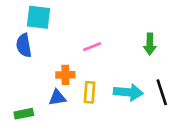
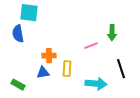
pink line: (92, 47) -> (91, 46), moved
cyan arrow: (128, 92) -> (96, 84), moved
green rectangle: (24, 114) -> (18, 85), turned 40

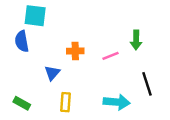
orange cross: (49, 56) -> (75, 51), moved
yellow rectangle: (67, 69) -> (66, 102), moved
blue triangle: (43, 73) -> (52, 73), moved, turned -40

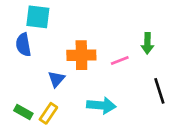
orange cross: (75, 51) -> (81, 55), size x1.5
yellow rectangle: (66, 102) -> (48, 113), moved, turned 30
cyan arrow: (117, 102) -> (101, 105), moved

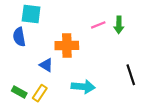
green arrow: (147, 43) -> (119, 25), moved
pink line: (120, 61) -> (98, 25), moved
blue triangle: (56, 79) -> (46, 65), turned -40

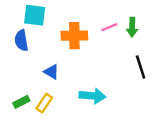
orange cross: (67, 45) -> (74, 36), moved
black line: (131, 75) -> (141, 67), moved
green rectangle: (19, 92) -> (21, 102), turned -56

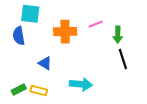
green arrow: (132, 27) -> (118, 35), moved
yellow rectangle: (44, 103) -> (39, 91), turned 70

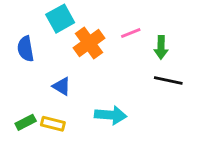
cyan square: (30, 14) -> (60, 19), moved, turned -36
orange cross: (65, 32) -> (89, 43), turned -35
black line: (123, 59) -> (168, 81), turned -60

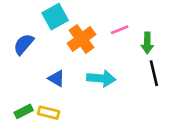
blue semicircle: (26, 49) -> (24, 44), turned 50
black line: (168, 81) -> (154, 73), turned 65
cyan arrow: (111, 115) -> (101, 78), moved

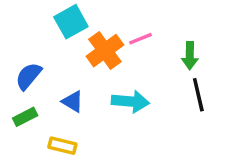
pink line: (120, 30) -> (141, 39), moved
blue semicircle: (24, 44) -> (28, 76), moved
green rectangle: (24, 111) -> (25, 117), moved

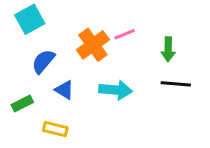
cyan square: (71, 22) -> (30, 19), moved
blue semicircle: (28, 76) -> (43, 61), moved
black line: (198, 95) -> (176, 84), turned -72

